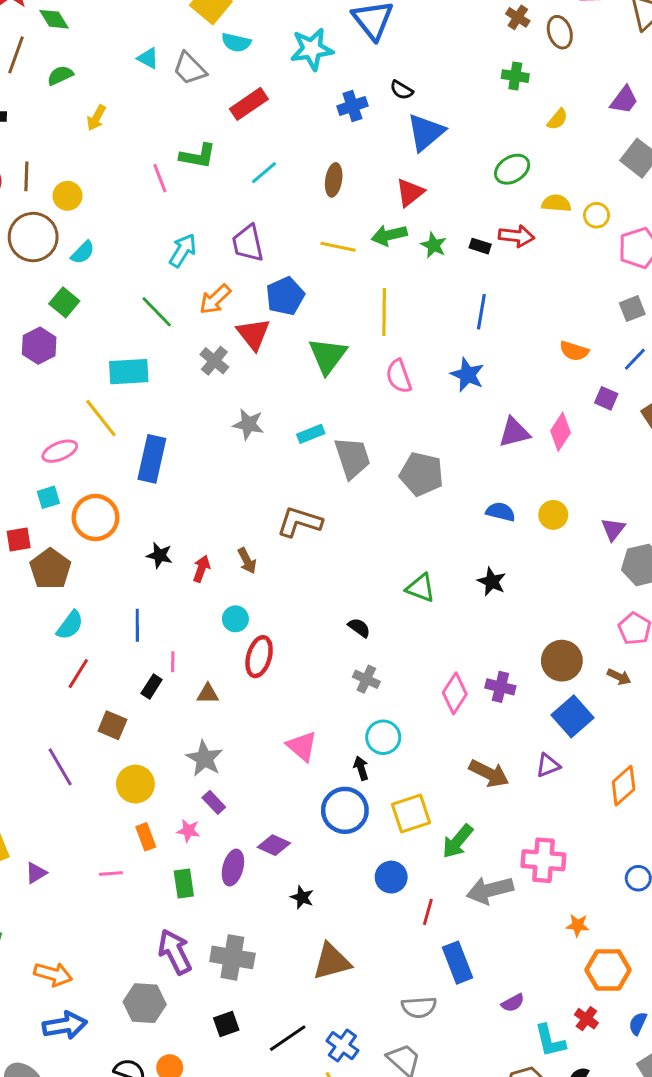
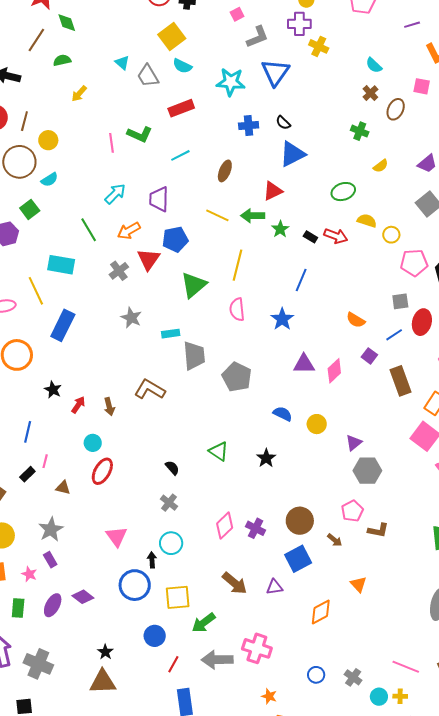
brown ellipse: (560, 32) -> (396, 109), turned 30
black star: (302, 897) -> (105, 652), moved

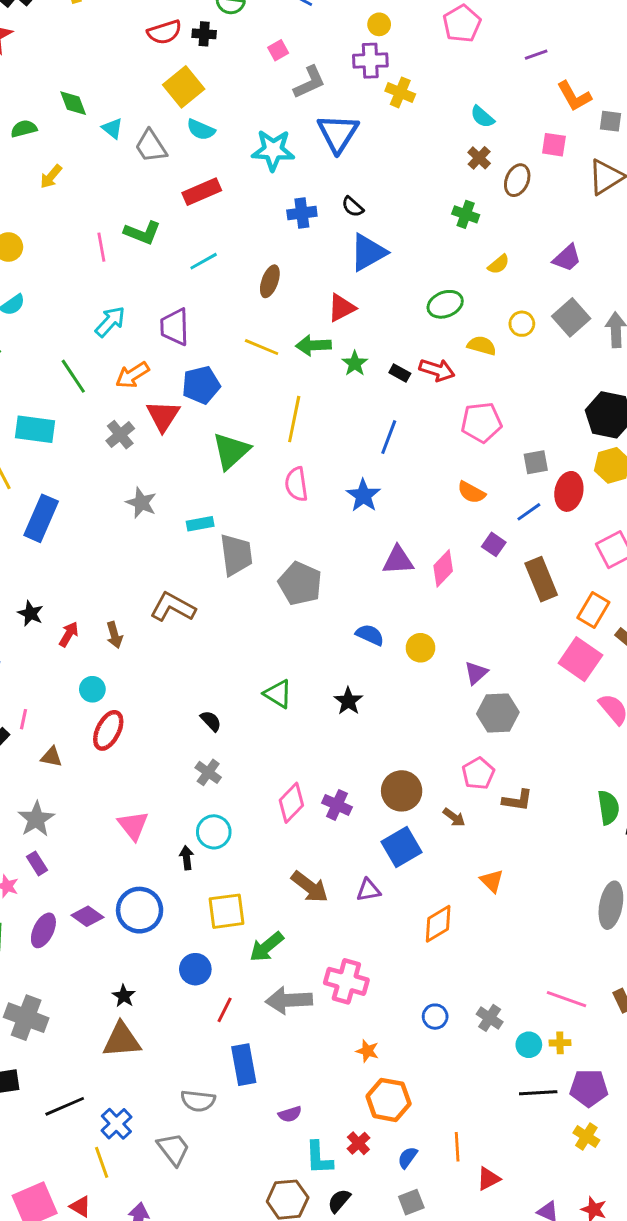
green diamond: (67, 23) -> (73, 103), moved
yellow circle: (391, 235) -> (522, 324), moved
pink pentagon: (414, 263) -> (481, 422), moved
blue circle: (135, 585) -> (140, 910), moved

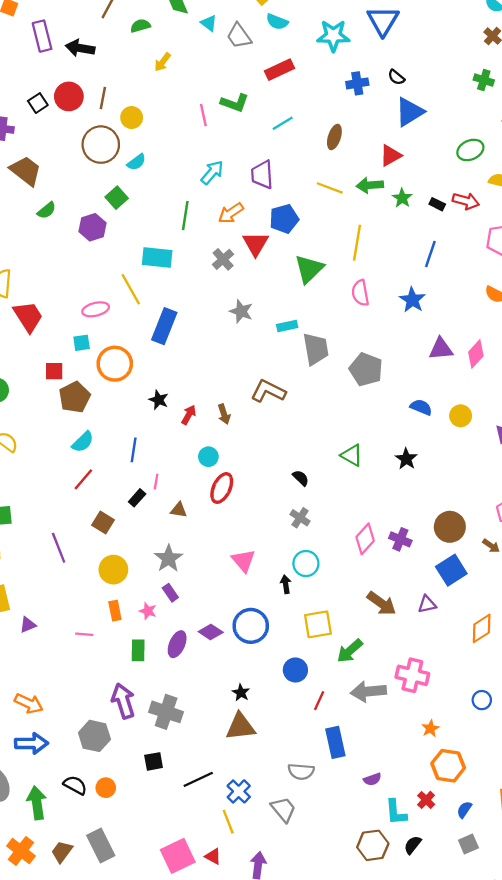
green line: (73, 376) -> (185, 216), turned 44
orange star: (367, 1051) -> (430, 728), turned 30

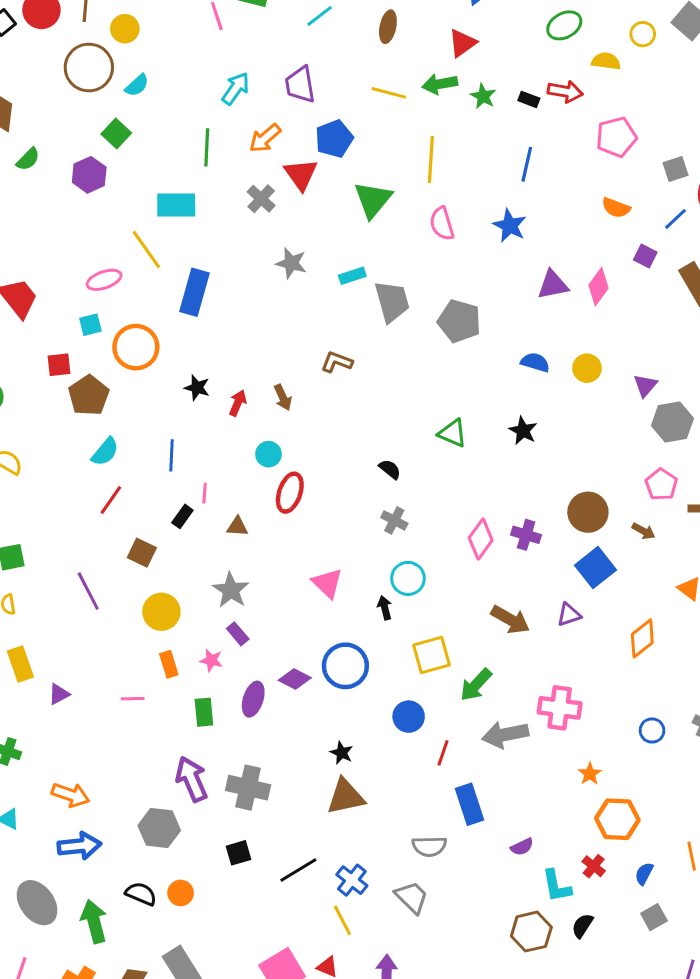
brown L-shape: (268, 391) -> (337, 362), size x0.7

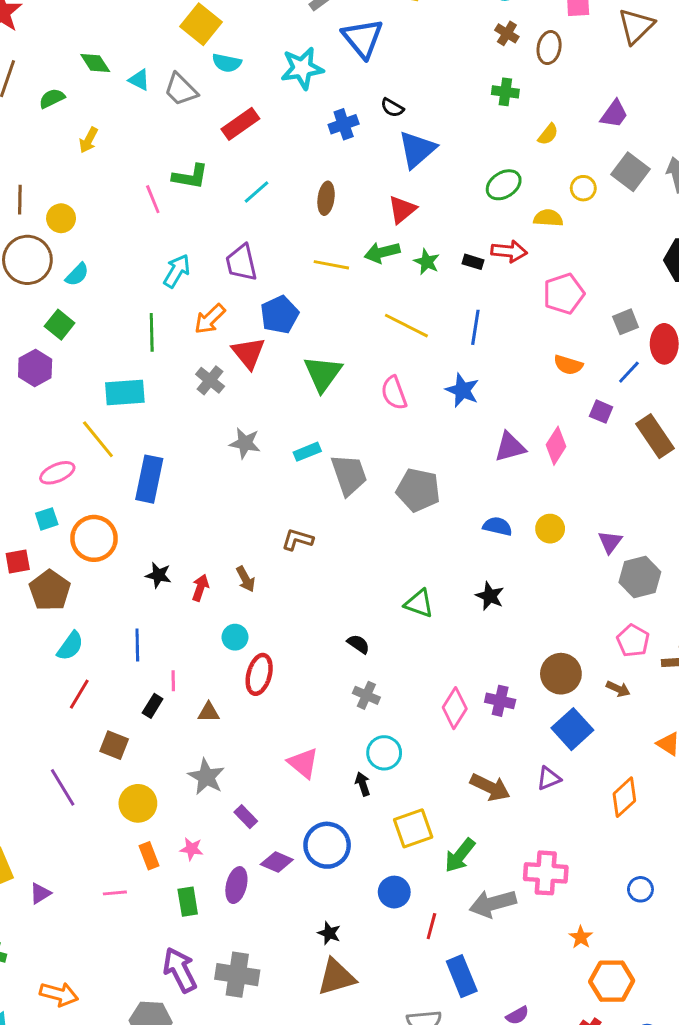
yellow line: (431, 160) -> (406, 326), moved, turned -63
purple rectangle: (238, 634) -> (246, 817), moved

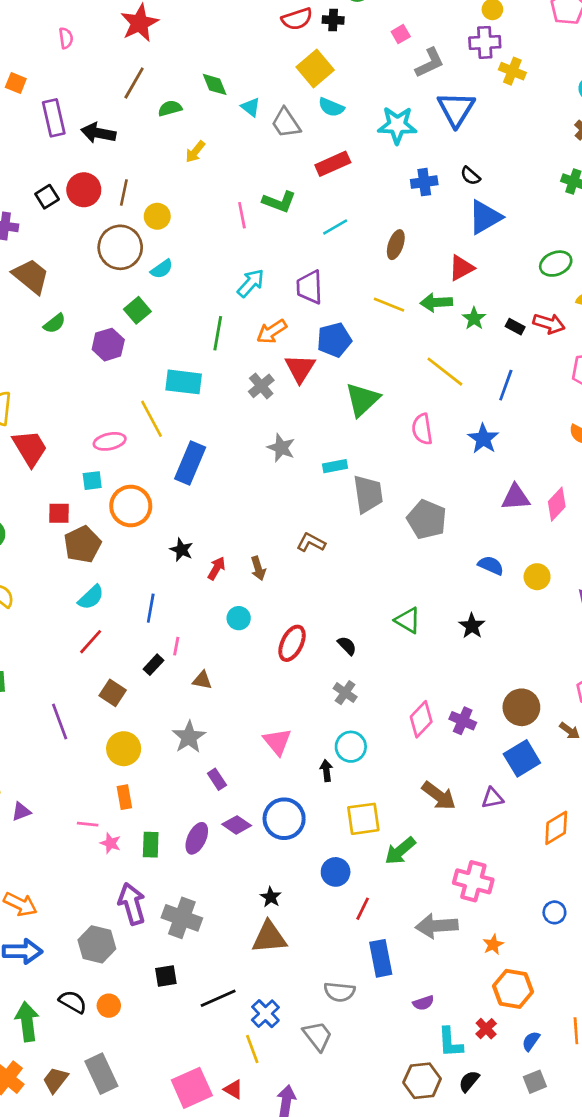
red ellipse: (259, 674) -> (292, 643), moved
pink star: (192, 849) -> (110, 843), moved
gray arrow: (493, 903) -> (437, 926), moved

